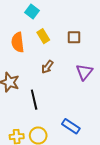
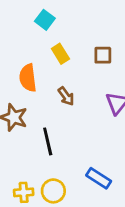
orange semicircle: (18, 42) -> (28, 78), moved
brown arrow: (47, 67) -> (66, 96), turned -72

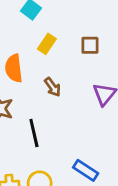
yellow rectangle: (60, 54) -> (47, 44), turned 66

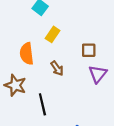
brown square: (90, 45) -> (89, 50), moved

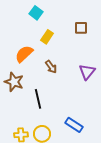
brown square: (89, 50) -> (81, 28), moved
orange semicircle: (27, 54) -> (24, 54), turned 54

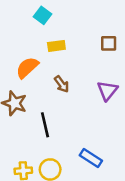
brown square: (81, 28) -> (109, 43), moved
yellow rectangle: (47, 37) -> (56, 46), turned 48

